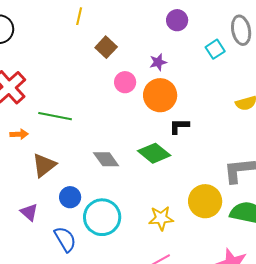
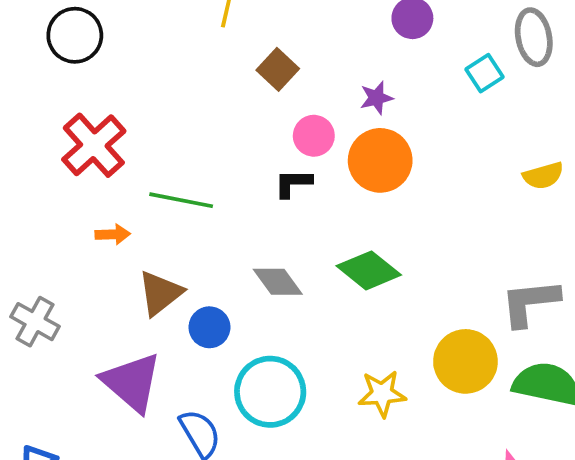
black L-shape: (179, 126) -> (293, 183), moved
blue circle: (70, 197) -> (209, 327), moved
purple triangle: (29, 212) -> (132, 382), size x1.8

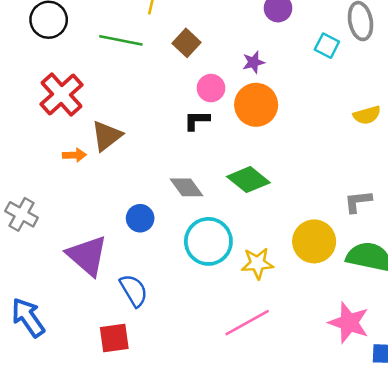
cyan square: (484, 73) -> (327, 46), turned -30
green line: (181, 200) -> (121, 40), moved
brown triangle: (160, 293) -> (107, 136), moved
gray L-shape: (530, 303) -> (358, 201), size x0.7
cyan circle: (270, 392) -> (208, 241), moved

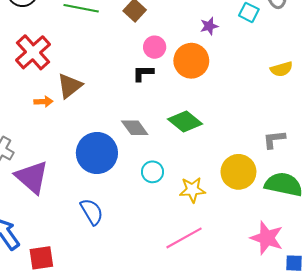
purple star: (254, 62) -> (209, 26), moved
blue circle: (140, 218) -> (97, 153), size x1.8
cyan circle: (208, 241) -> (153, 172), size x0.6
purple triangle: (87, 256) -> (32, 177), moved
red square: (114, 338) -> (41, 258), moved

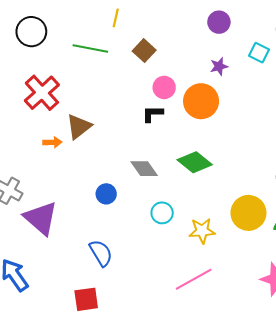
blue circle: (97, 153) -> (106, 194), size x0.5
red square: (41, 258) -> (86, 299), moved

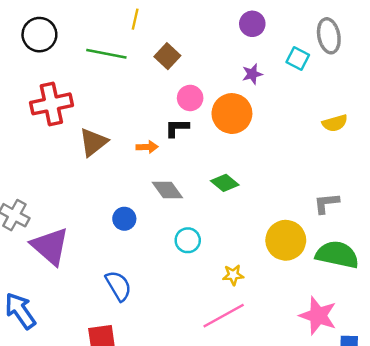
red cross: (42, 93) -> (51, 104), turned 30
orange arrow: (52, 142) -> (147, 147), moved
green diamond: (195, 162) -> (225, 183), size x0.7
yellow star: (202, 231) -> (233, 275), moved, size x0.7

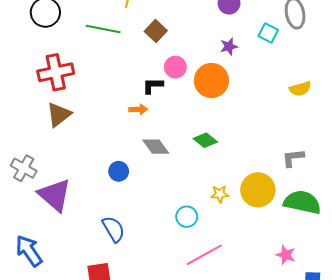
black L-shape: (177, 128) -> (153, 86), moved
brown triangle: (93, 142) -> (59, 115), moved
cyan circle: (188, 240) -> (187, 217), moved
yellow star: (233, 275) -> (220, 194), moved
pink star: (318, 316) -> (286, 255), size x0.6

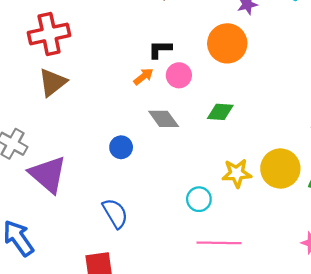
pink circle: (175, 67) -> (179, 75), moved
orange arrow: (138, 109) -> (143, 76), turned -36
green diamond: (205, 140) -> (220, 112), turned -35
yellow star: (220, 194) -> (237, 173), size x1.4
pink line: (204, 255) -> (219, 243), turned 30

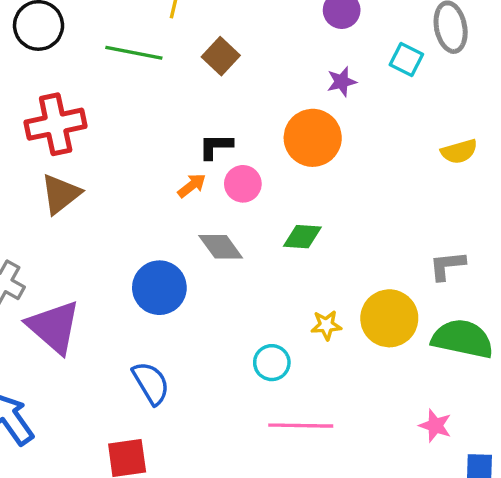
blue circle: (121, 147) -> (159, 288), size x1.6
yellow star: (237, 173) -> (326, 325), size x0.7

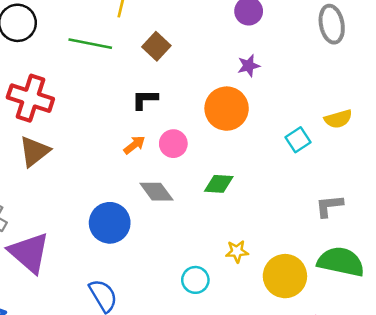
cyan square: (406, 60) -> (298, 140), moved, turned 30
red cross: (56, 124) -> (30, 98), turned 30
black L-shape: (216, 146) -> (145, 99), moved
yellow circle: (389, 318) -> (285, 276), moved

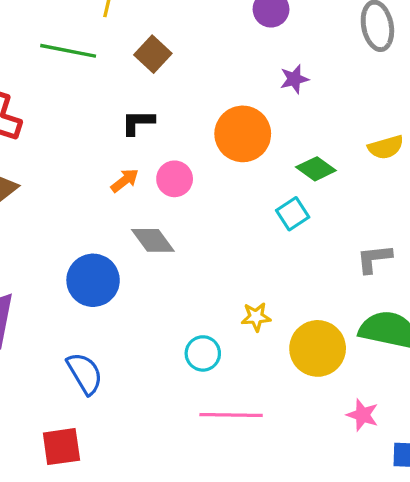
purple star: (249, 66) -> (294, 79), moved
cyan square: (298, 140) -> (293, 214), moved
green diamond: (219, 184) -> (316, 169), moved, turned 32

